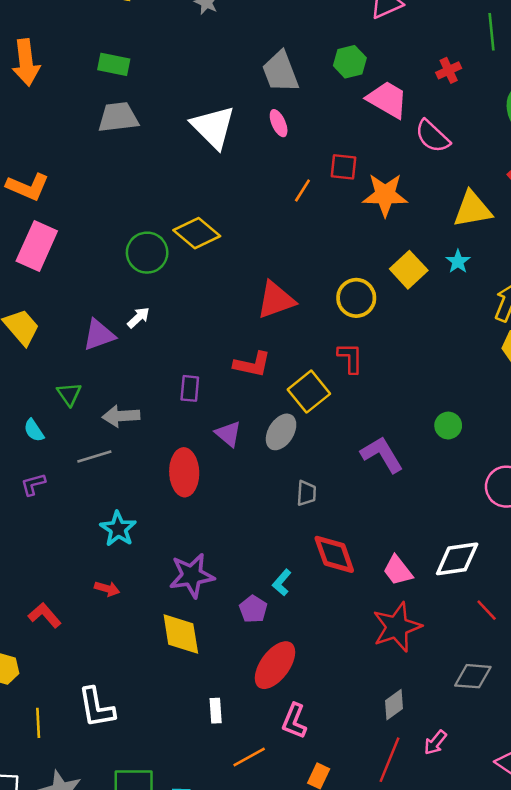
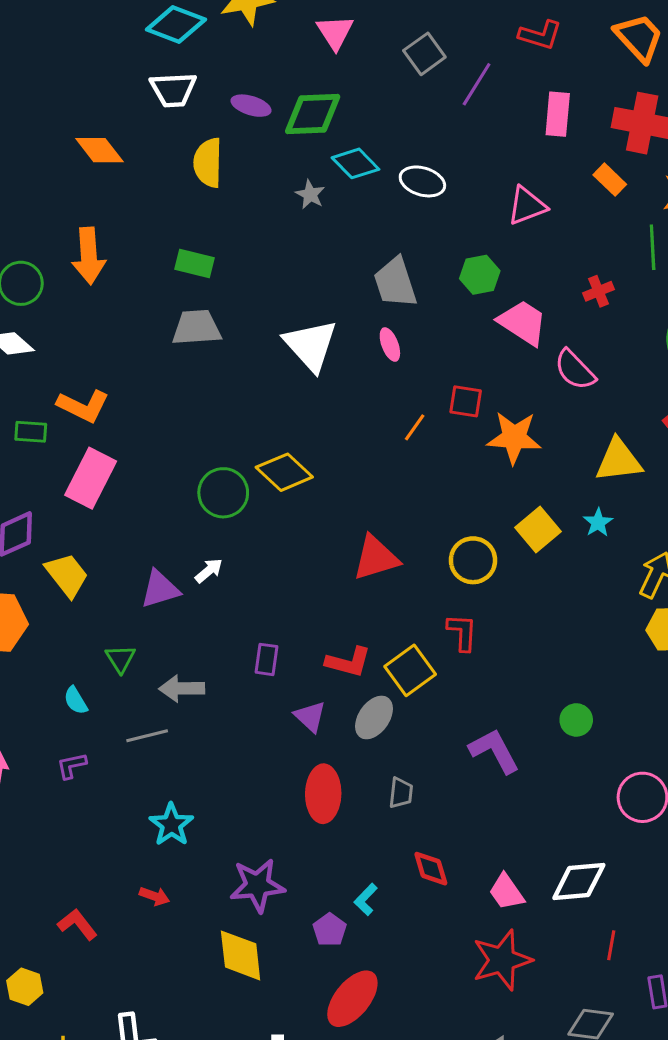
red L-shape: (252, 364) -> (348, 662), moved
red ellipse: (184, 472) -> (323, 794), moved
red diamond: (334, 554) -> (431, 869), size x0.7
red line: (487, 610) -> (611, 945), turned 50

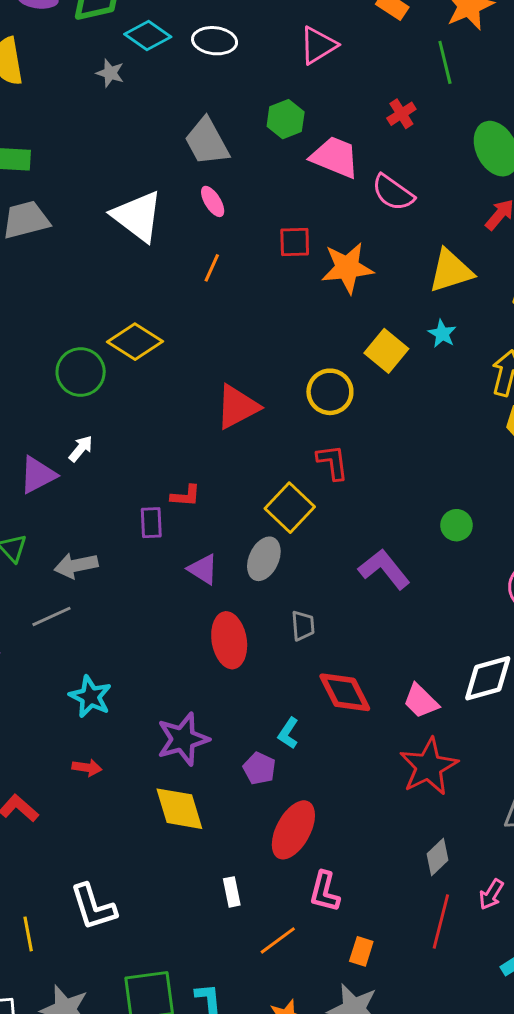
orange line: (415, 427) -> (212, 268), moved
red L-shape: (348, 662) -> (186, 496), moved, size x0.7
red diamond: (431, 869) -> (345, 692), size x1.4

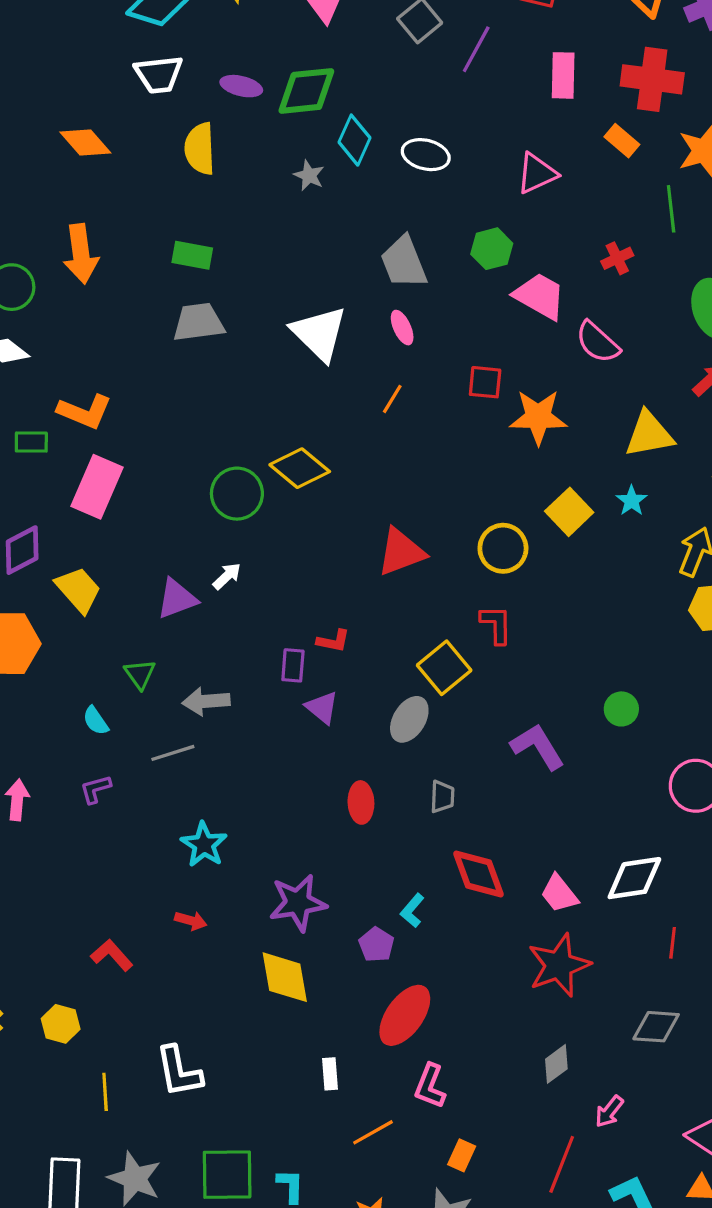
cyan diamond: (148, 35) -> (354, 140), turned 72
purple triangle: (203, 569) -> (322, 708), moved
red ellipse: (229, 640) -> (361, 802), size x0.7
red line: (441, 921) -> (562, 1164), moved

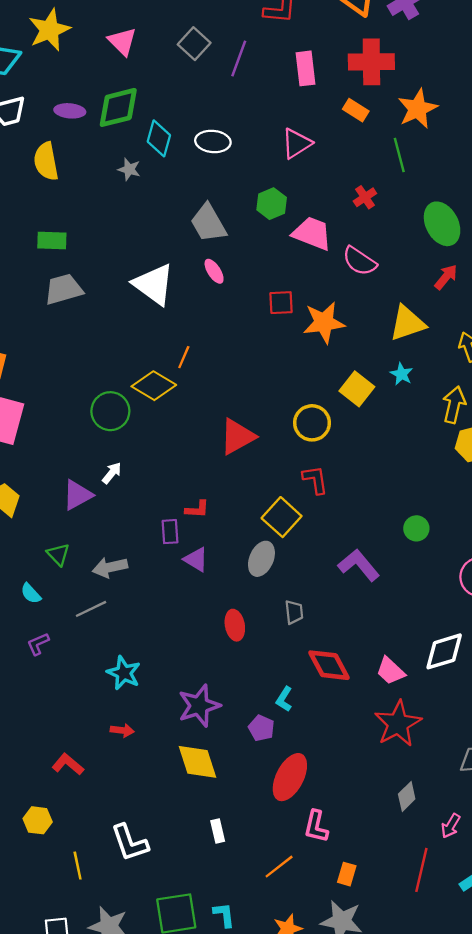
orange line: (392, 399) -> (184, 357), moved
white rectangle: (330, 1074) -> (218, 831), moved

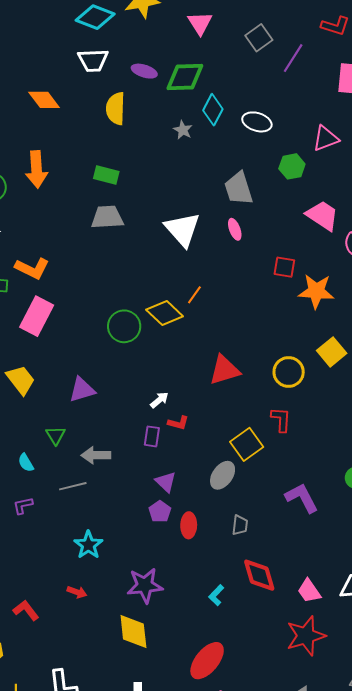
green hexagon: (272, 204) -> (292, 166), moved
white arrow: (112, 473) -> (159, 400), moved
purple triangle: (196, 559) -> (166, 482), moved
purple pentagon: (261, 728) -> (160, 512), moved

